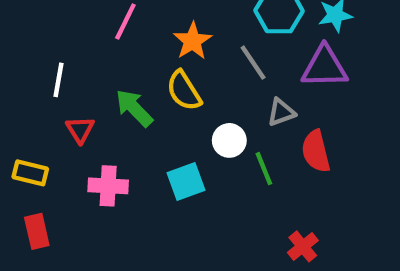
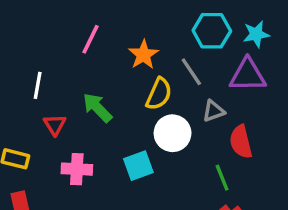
yellow semicircle: (184, 91) -> (159, 94), moved, turned -124
white circle: (229, 140) -> (173, 133), size x1.4
green line: (264, 169) -> (222, 178), moved

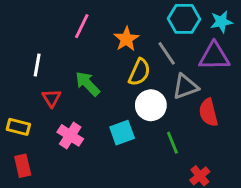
gray triangle: (214, 111) -> (185, 87), size x1.4
pink cross: (77, 169) -> (70, 135), turned 30
green line: (222, 178) -> (172, 143), moved

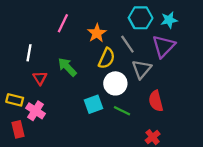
purple triangle: (214, 56) -> (164, 46), turned -45
gray triangle: (185, 87) -> (142, 69), turned -30
red semicircle: (208, 112) -> (156, 101), moved
pink cross: (70, 135) -> (36, 111), moved
green line: (172, 143) -> (122, 111), moved, turned -42

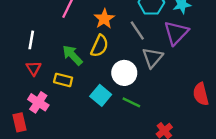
yellow semicircle: (107, 58) -> (100, 46), moved
red triangle: (40, 78) -> (34, 68), moved
yellow rectangle: (15, 100) -> (63, 80), moved
red semicircle: (156, 101) -> (201, 94), moved
cyan square: (93, 104) -> (101, 95), turned -30

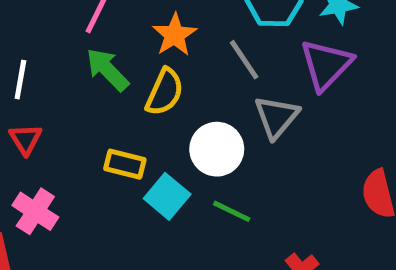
green arrow: (72, 55) -> (107, 70), moved
yellow rectangle: (63, 80) -> (125, 164), moved

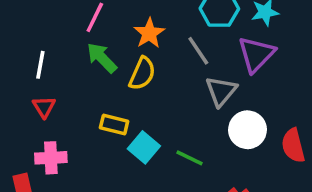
white circle: (217, 149) -> (248, 130), moved
pink cross: (35, 211) -> (51, 158), turned -36

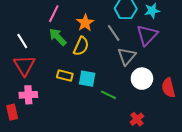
white line: (40, 65) -> (22, 41), turned -42
red triangle: (44, 107) -> (24, 65), size x1.6
cyan square: (144, 147) -> (87, 79), moved, turned -30

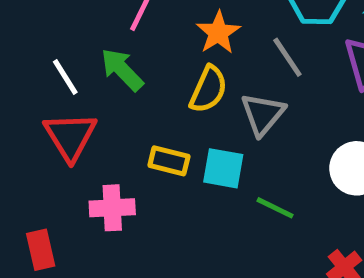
green arrow: (58, 37) -> (122, 70), moved
gray triangle: (127, 56) -> (263, 114), moved
pink cross: (28, 95) -> (112, 208), moved

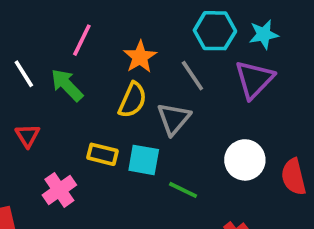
white line: (65, 77) -> (24, 74), moved
red triangle: (70, 136) -> (28, 136), size x0.6
pink cross: (112, 208) -> (59, 190), turned -32

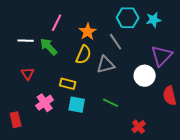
white line: (24, 74) -> (26, 41), turned -56
purple triangle: (254, 79) -> (162, 56), moved
gray triangle: (174, 119) -> (106, 65), turned 36
cyan square: (144, 160) -> (77, 105), moved
white circle: (245, 160) -> (145, 76), moved

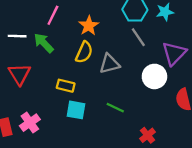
gray line: (116, 42) -> (138, 37), moved
red triangle: (28, 74) -> (19, 74), size x1.5
pink cross: (45, 103) -> (30, 123), moved

